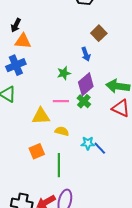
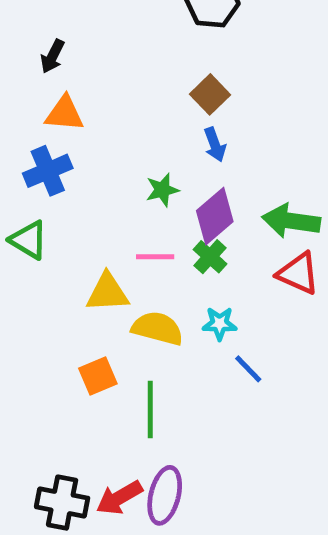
black arrow: (16, 25) -> (53, 56), moved
brown square: (99, 33) -> (210, 94), moved
yellow semicircle: (62, 131) -> (158, 328), size x1.5
cyan star: (88, 143) -> (220, 324), moved

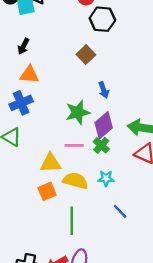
brown square: (210, 94) -> (86, 55), moved
green star: (162, 190) -> (78, 112), size x1.5
blue line: (248, 369) -> (120, 211), moved
orange square: (98, 376) -> (47, 191), moved

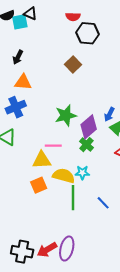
blue arrow: (104, 90) -> (109, 114), moved, turned 48
pink line: (74, 145) -> (53, 146), moved
cyan star: (106, 178) -> (82, 173), moved
green line: (72, 221) -> (73, 198), moved

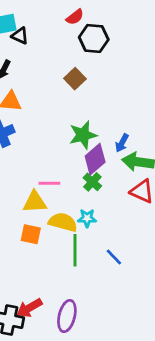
black triangle: (30, 14) -> (20, 36), moved
red semicircle: (73, 17) -> (75, 17), turned -40
green star: (66, 115) -> (83, 135), moved
orange square: (39, 185) -> (31, 234), turned 35
red arrow: (47, 250) -> (29, 308), moved

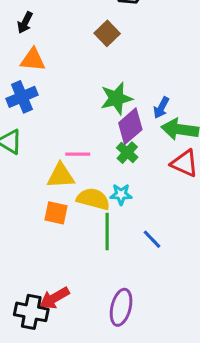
purple ellipse: (67, 316) -> (121, 307), moved

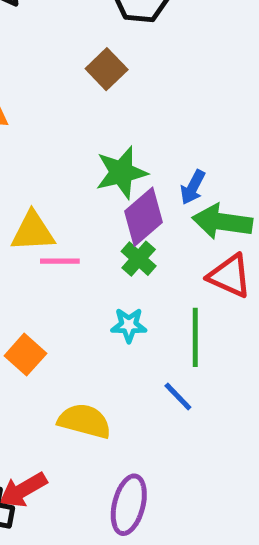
yellow triangle: (61, 176) -> (33, 232), moved
yellow semicircle: (93, 199) -> (84, 421), moved
orange square: (56, 213) -> (25, 355), turned 30
green line: (107, 231) -> (195, 337), moved

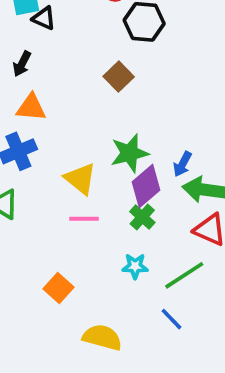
yellow triangle: (33, 232) -> (80, 179), moved, turned 42
green line: (195, 337) -> (184, 275), turned 57

